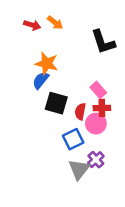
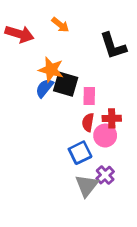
red arrow: (32, 25) -> (19, 34), moved, size x1.5
pink rectangle: (98, 90) -> (89, 96), moved, turned 42
black square: (56, 103) -> (66, 84), moved

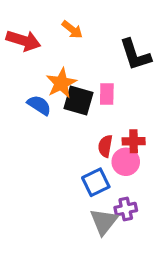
orange star: (51, 70) -> (61, 83), turned 30
blue semicircle: (44, 88) -> (39, 105), moved, turned 84
pink rectangle: (89, 96) -> (107, 94), moved
purple cross: (105, 175) -> (126, 209), turned 30

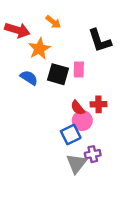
orange star: (61, 83) -> (39, 49), moved
red semicircle: (105, 146) -> (78, 108), turned -49
pink circle: (126, 162) -> (82, 121), moved

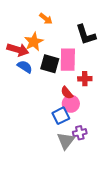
red arrow: (17, 30) -> (18, 50), moved
pink rectangle: (79, 70) -> (68, 60), size x1.6
red cross: (98, 104) -> (85, 79), moved

